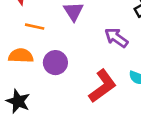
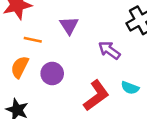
orange semicircle: (21, 56) -> (20, 67), turned -65

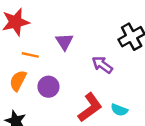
cyan semicircle: (130, 88) -> (119, 110), moved

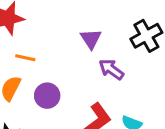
purple triangle: (64, 42) -> (91, 39), moved

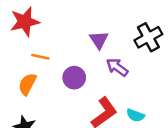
purple circle: (47, 96) -> (74, 78), moved

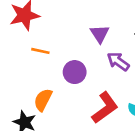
orange semicircle: (27, 84) -> (43, 100), moved

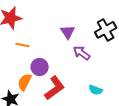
purple circle: (75, 72) -> (40, 67), moved
red L-shape: (105, 108) -> (55, 88), moved

